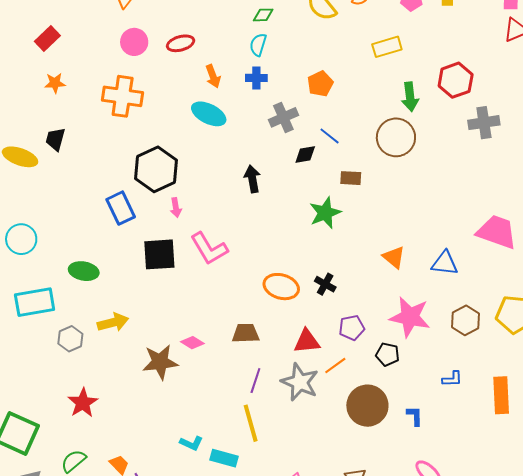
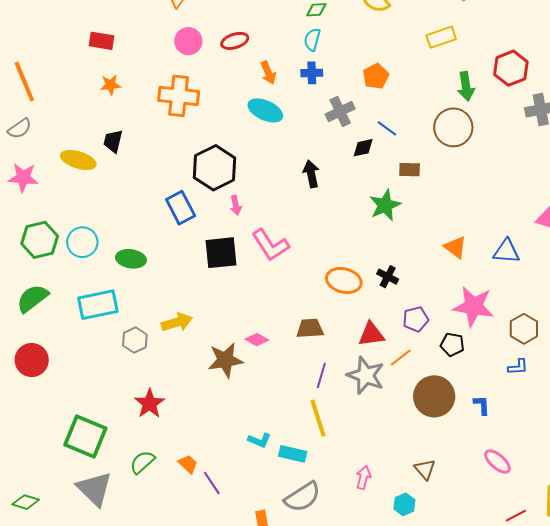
red rectangle: (47, 39) -> (102, 41), turned 55
green ellipse: (84, 271) -> (131, 259), moved
brown hexagon: (465, 320) -> (524, 329), moved

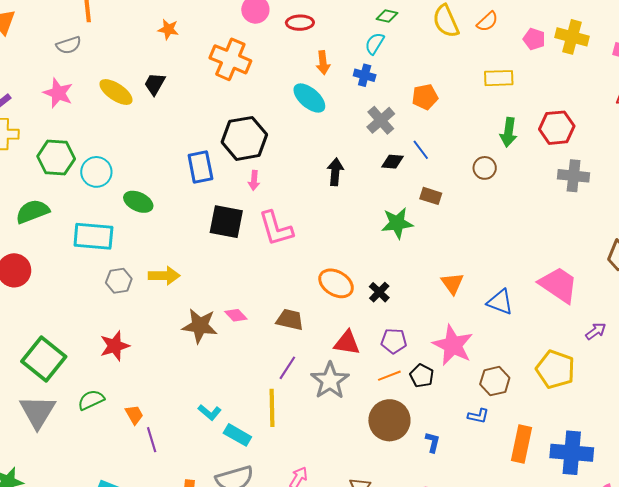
gray cross: (340, 111) -> (381, 120), turned -32
brown circle: (453, 127) -> (485, 168), size x0.6
orange line: (401, 358) -> (389, 376), moved

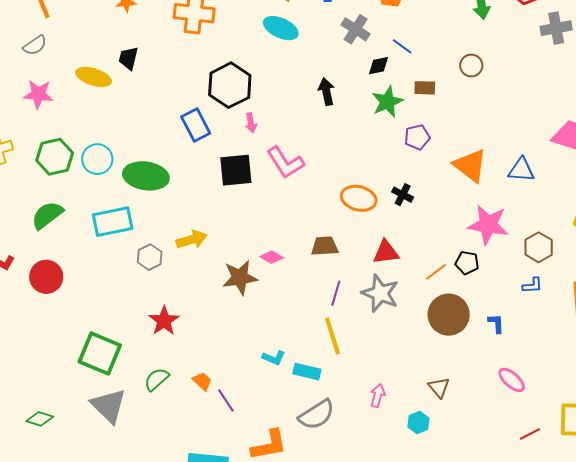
brown circle: (485, 168) -> (471, 66), moved
green ellipse: (138, 202) -> (146, 176), size x1.5
green star: (397, 223) -> (387, 102), moved
orange triangle: (452, 283) -> (470, 165), size x1.5
purple pentagon: (394, 341) -> (417, 137), moved

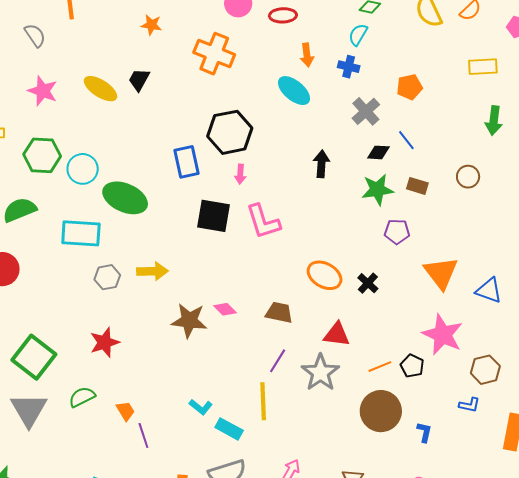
gray semicircle: (35, 45) -> (35, 35), moved, turned -105

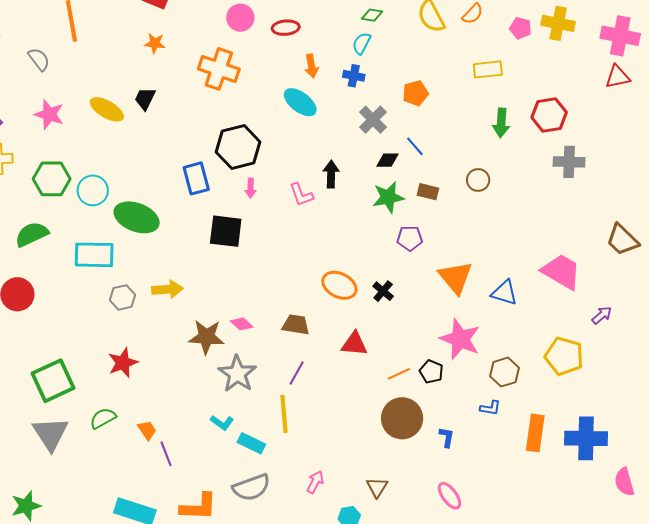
pink L-shape: (263, 222) -> (301, 195), moved, size x0.7
green square: (34, 357) -> (53, 381), turned 30
gray star: (320, 373) -> (237, 374), moved

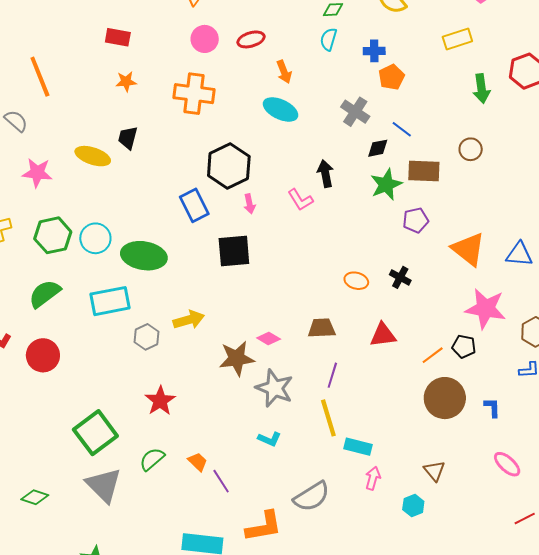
blue cross: (354, 76) -> (374, 51), moved
brown rectangle: (428, 192) -> (424, 171), size x1.5
orange ellipse: (339, 285) -> (356, 281), size x0.7
cyan rectangle: (251, 443) -> (358, 447), moved

